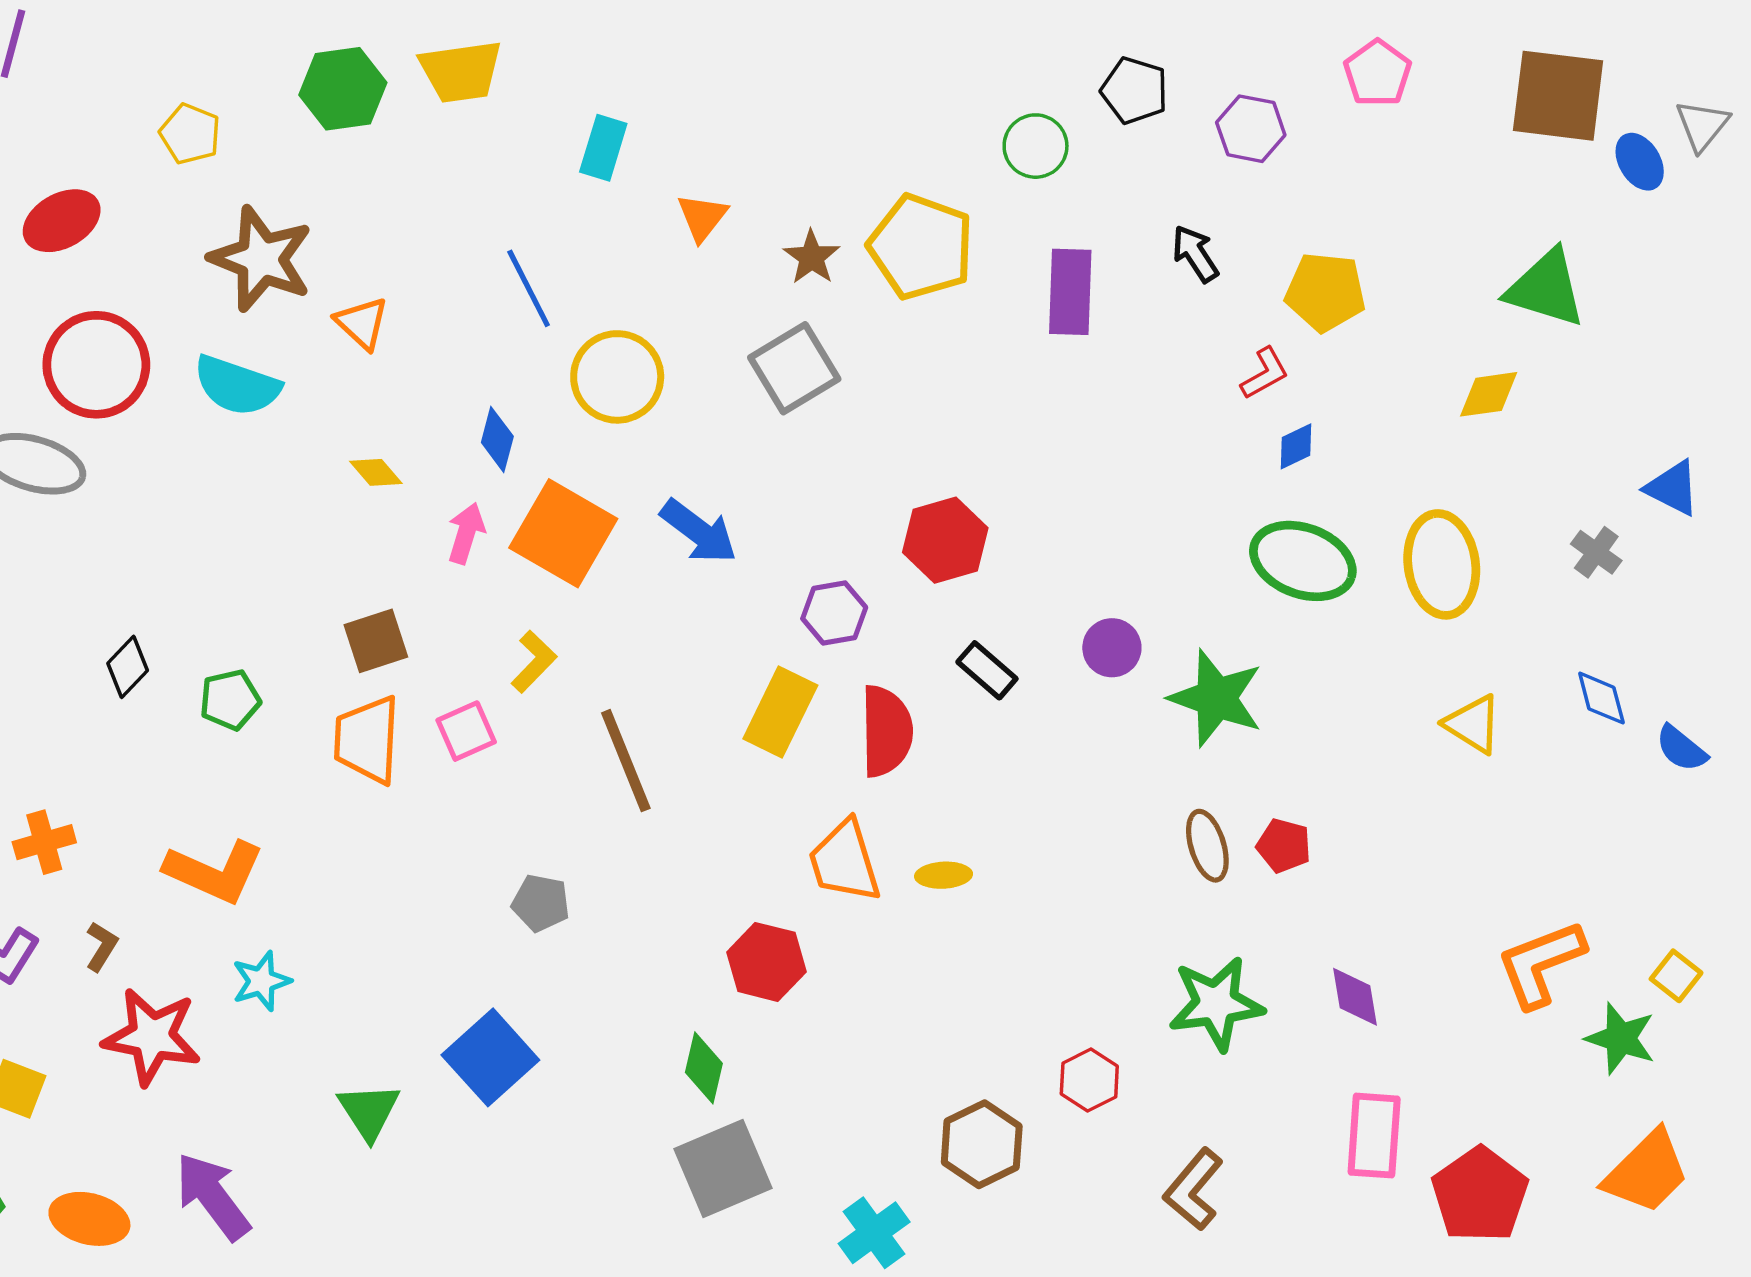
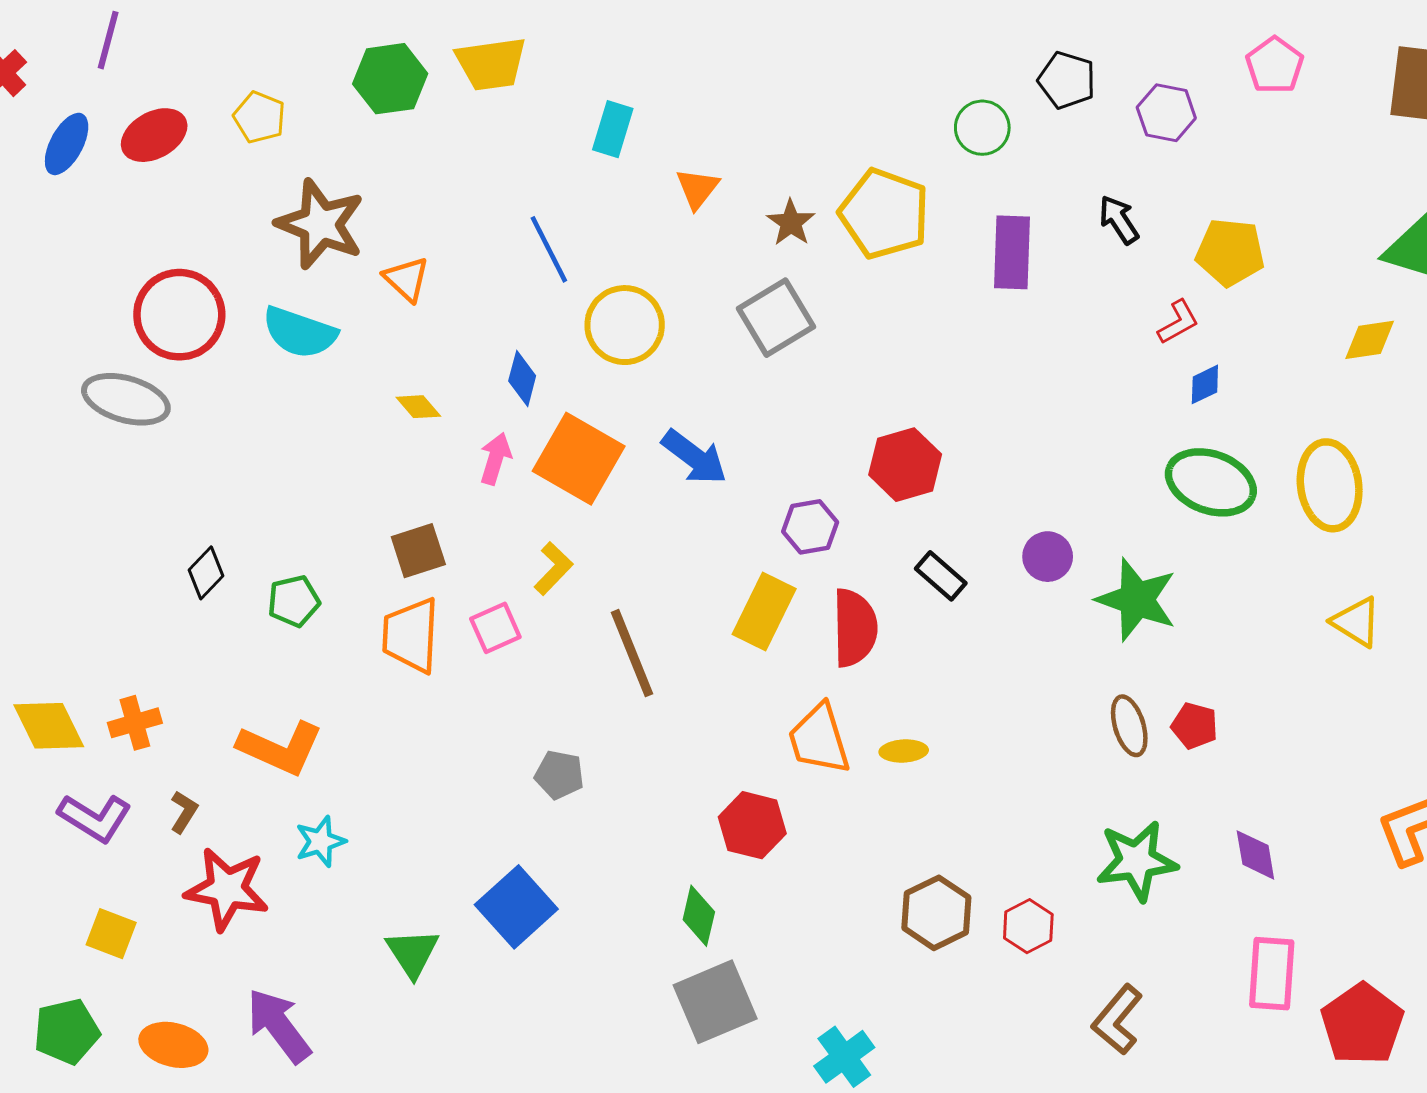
red ellipse: (62, 221) -> (154, 135), moved
brown hexagon: (982, 1144) -> (936, 913), moved

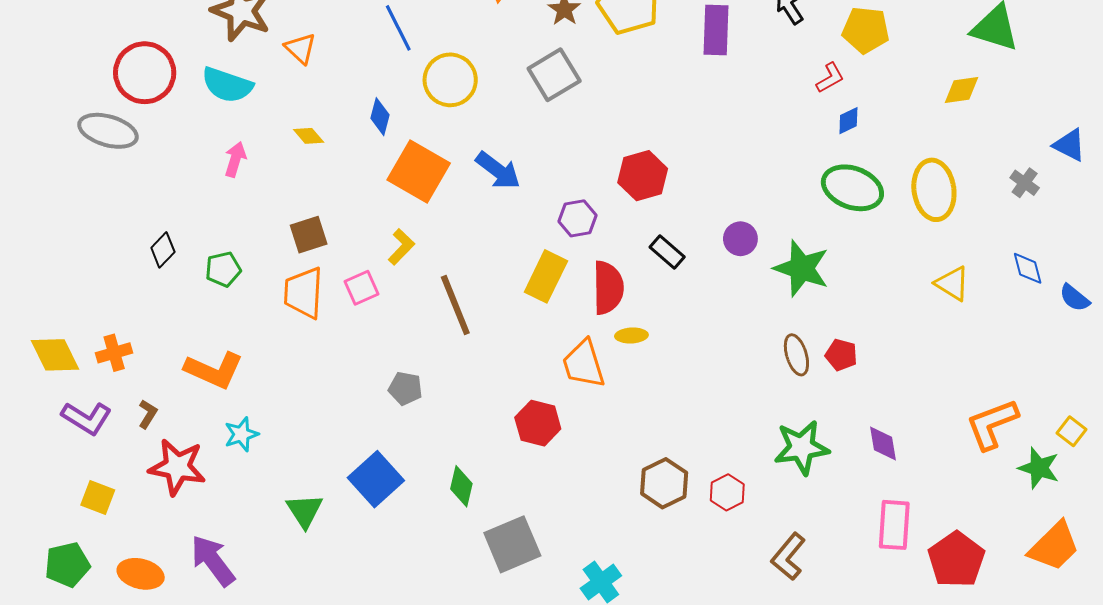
pink arrow: (495, 459) -> (235, 159), moved
yellow ellipse: (904, 751) -> (631, 336), moved
green diamond: (699, 916) -> (461, 486), moved

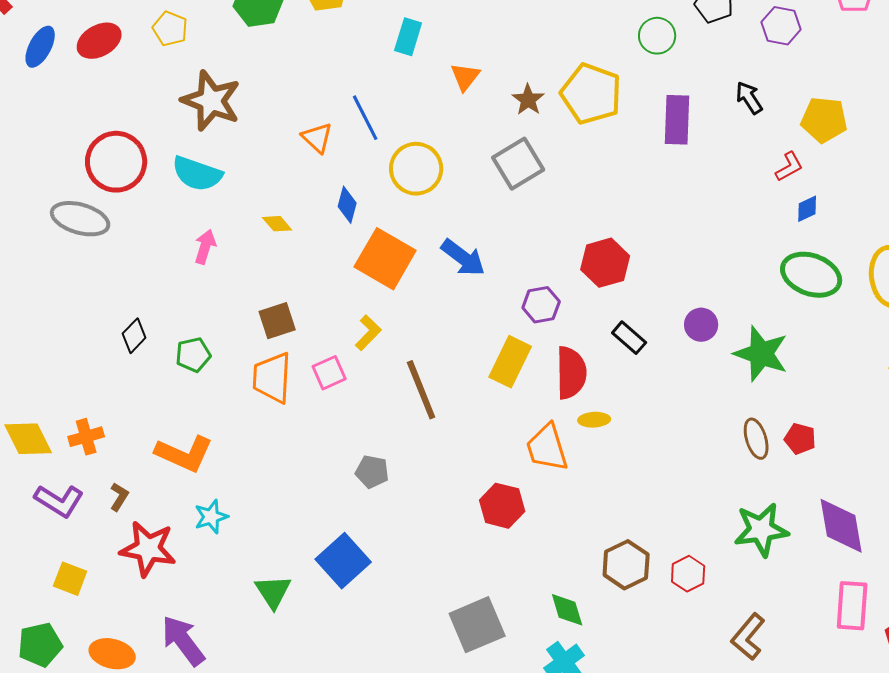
orange triangle: (300, 48) -> (317, 138), moved
purple diamond: (883, 443) -> (841, 526), size x1.6
green diamond: (461, 486) -> (567, 610), moved, turned -30

